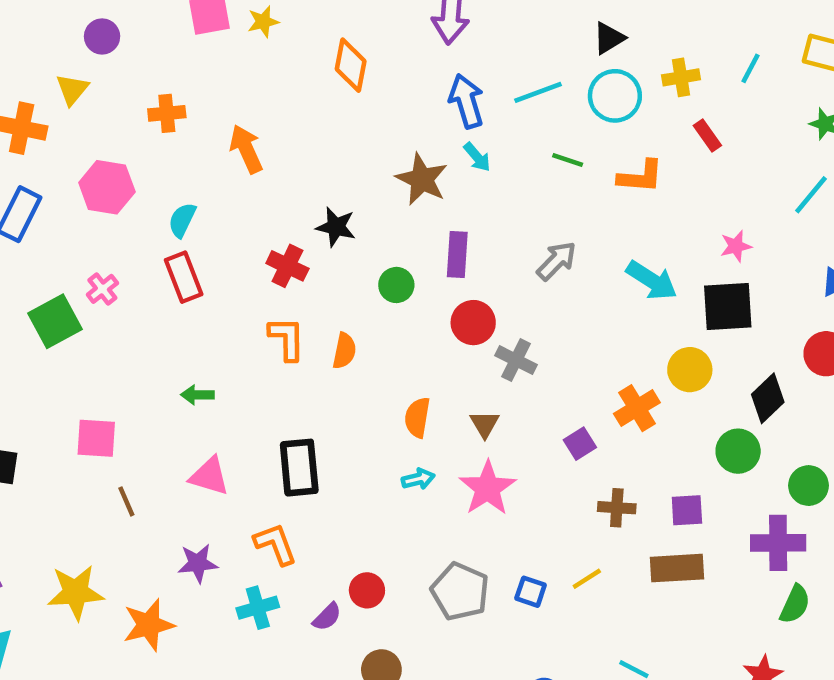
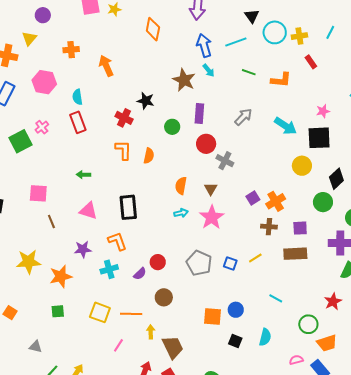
black triangle: (609, 38) -> (252, 16), moved, turned -35
cyan circle: (615, 96) -> (275, 32), moved
cyan semicircle: (182, 220) -> (77, 97), turned -35
orange cross: (637, 408) -> (276, 201), moved

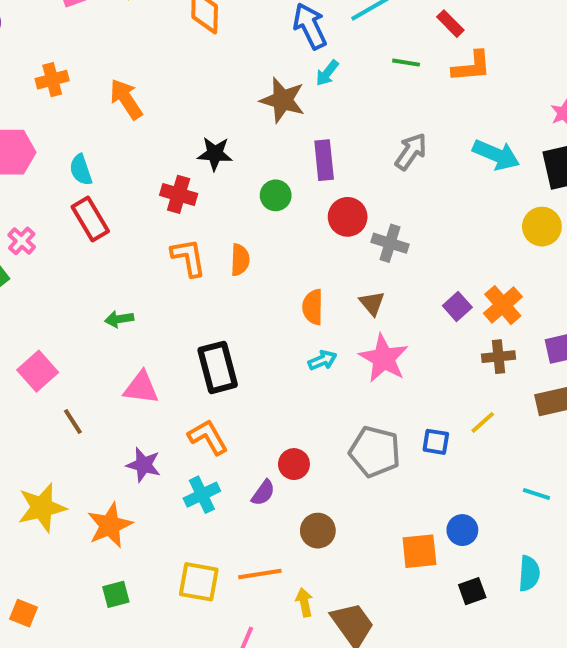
red rectangle: (311, 62) -> (450, 24), moved
cyan arrow: (209, 70) -> (327, 73), turned 88
pink square: (38, 193) -> (38, 371), turned -36
purple star: (83, 249) -> (144, 465), turned 30
black square: (235, 341) -> (472, 591), turned -32

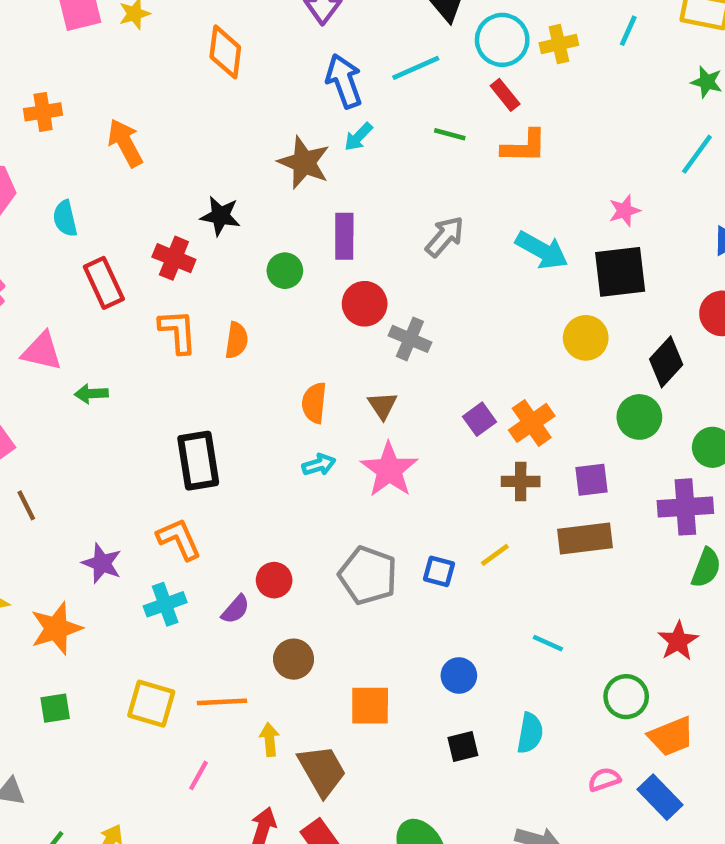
red rectangle: (90, 219) -> (104, 283), moved
pink triangle: (141, 388) -> (42, 351), moved
orange square: (419, 551) -> (370, 706), moved

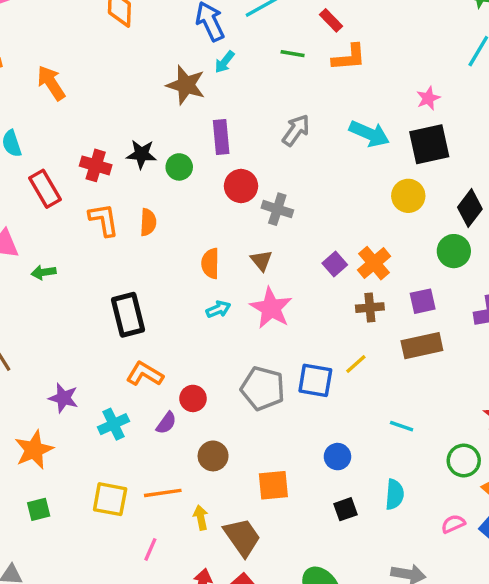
black star: (220, 216) -> (141, 154), moved
orange L-shape: (179, 539) -> (145, 374), moved, turned -30
blue square: (439, 571) -> (315, 380), size x1.5

